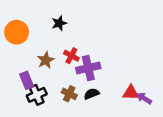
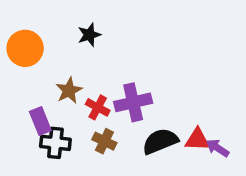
red cross: (71, 56) -> (98, 107), moved
black semicircle: (92, 94) -> (160, 141), moved, size x1.5
black cross: (37, 95) -> (55, 143), turned 30

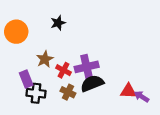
black semicircle: (160, 141) -> (92, 83), moved

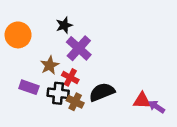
purple cross: (87, 67) -> (79, 48), moved, turned -35
purple rectangle: (26, 79) -> (29, 87), turned -49
black cross: (36, 93) -> (58, 93), moved

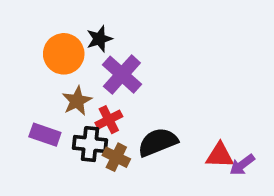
orange circle: (18, 35) -> (64, 54), moved
red cross: (70, 77) -> (109, 120), turned 35
purple arrow: (157, 107) -> (242, 165), turned -70

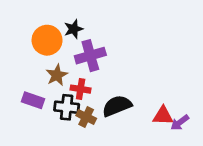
purple cross: (122, 75) -> (90, 56), turned 32
red cross: (109, 120) -> (81, 89), turned 36

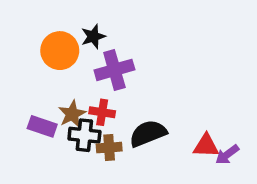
brown star: (57, 75) -> (72, 114), moved
brown cross: (86, 117) -> (109, 148), turned -30

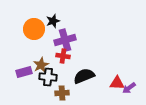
red cross: (102, 112) -> (63, 56), moved
purple rectangle: (42, 126) -> (24, 72), turned -35
brown cross: (109, 148) -> (62, 93), moved

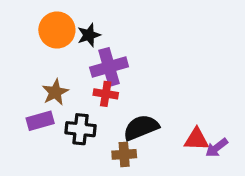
orange circle: (34, 29) -> (57, 30), moved
brown star: (41, 65) -> (55, 92), moved
brown cross: (62, 93) -> (124, 154), moved

